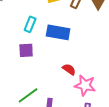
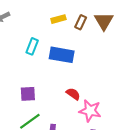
purple square: (26, 50) -> (28, 94), moved

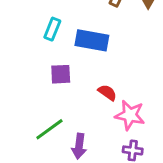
purple square: (28, 94) -> (61, 74), moved

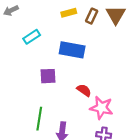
cyan rectangle: (52, 29) -> (32, 37), moved, turned 35
green line: (49, 129) -> (39, 119), turned -45

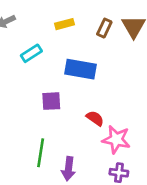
yellow rectangle: (69, 13) -> (65, 24), moved

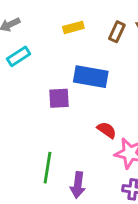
cyan rectangle: (31, 53) -> (19, 56), moved
purple square: (51, 101) -> (59, 98), moved

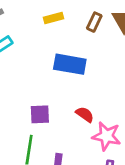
purple square: (59, 98) -> (40, 114), moved

